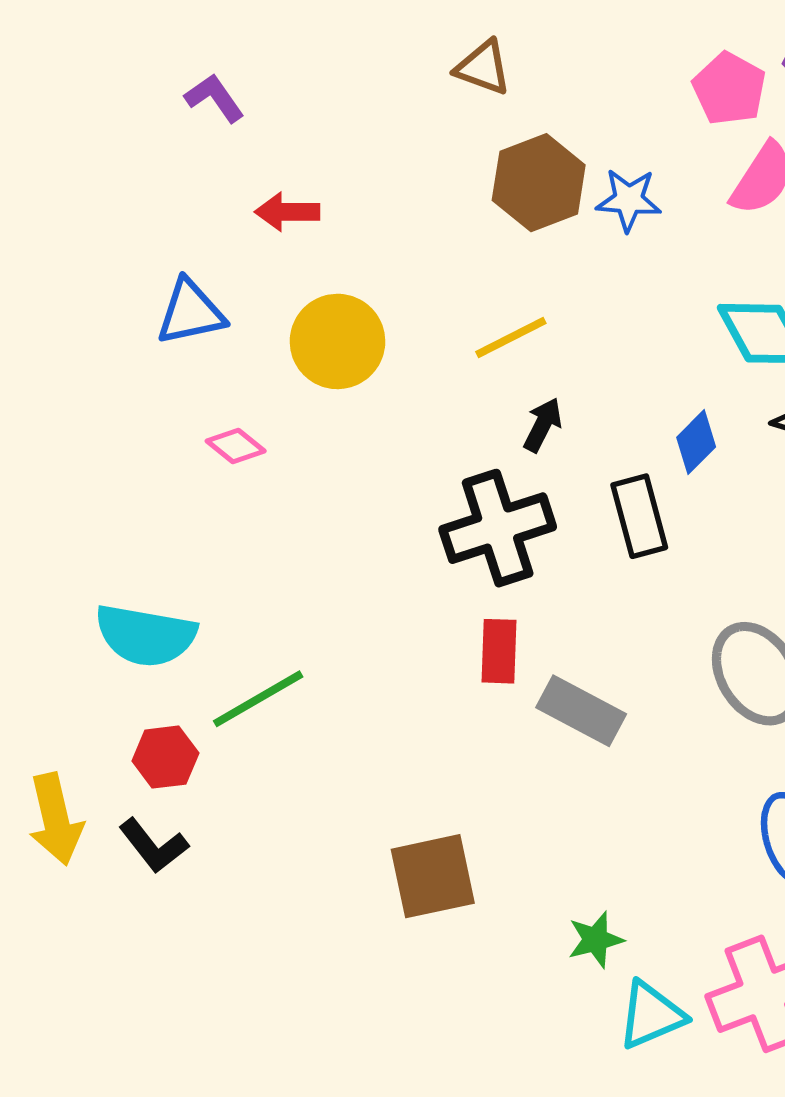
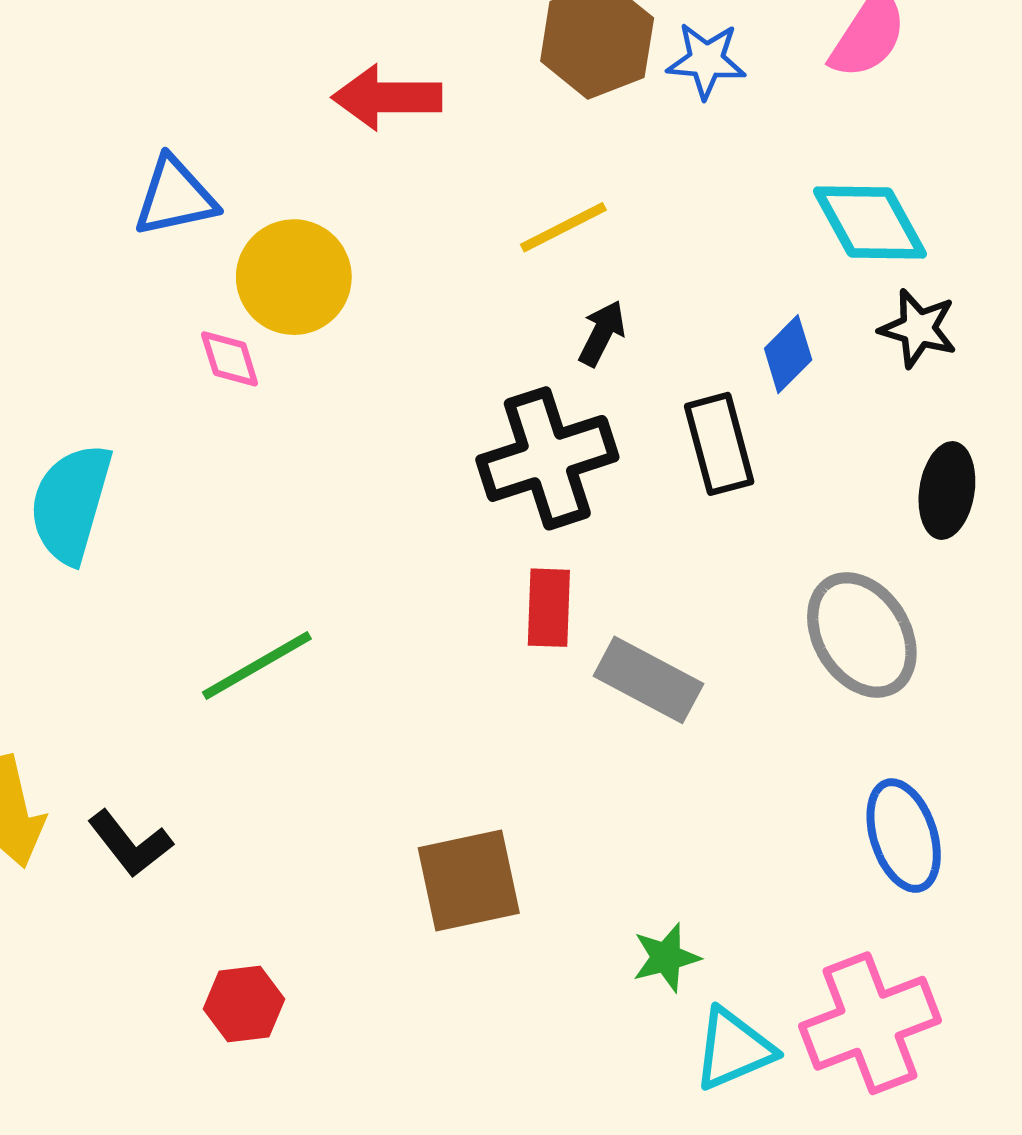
red arrow: (287, 212) -> (387, 97), moved, size x1.4
yellow circle: (337, 341) -> (294, 277), moved
pink diamond: (236, 446) -> (230, 359), turned 34
cyan semicircle: (146, 635) -> (71, 503), moved, turned 96
red hexagon: (165, 757) -> (244, 1004), moved

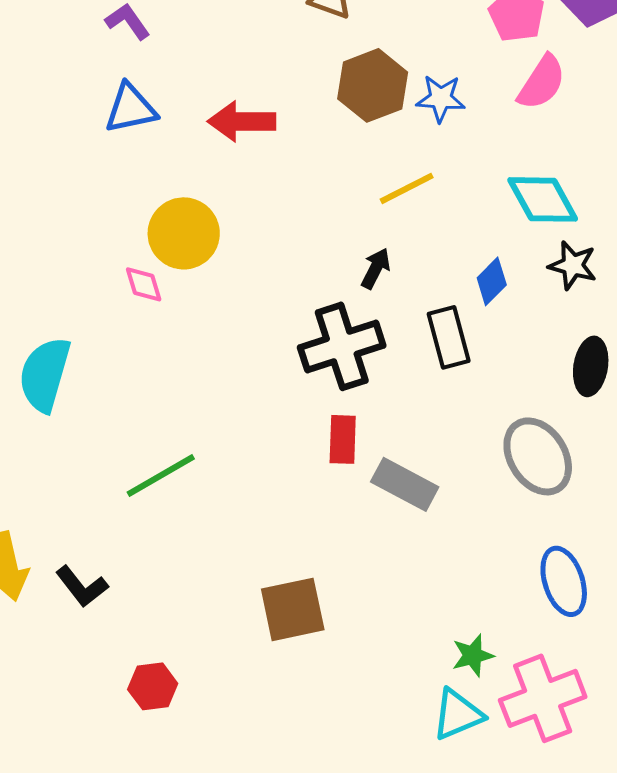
blue triangle: (175, 197) -> (131, 108), moved
yellow line: (563, 227) -> (407, 188), moved
green star: (666, 958) -> (473, 655), moved

